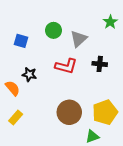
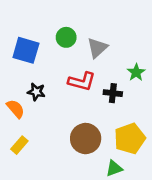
green star: (110, 22) -> (136, 72), moved
blue square: (21, 41) -> (26, 50), size x1.5
black cross: (100, 64) -> (113, 93), moved

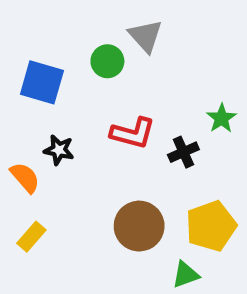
gray triangle: (97, 48) -> (145, 36), moved, turned -30
black cross: (113, 93) -> (183, 152), turned -30

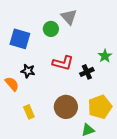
yellow rectangle: (31, 237) -> (29, 112), moved, turned -64

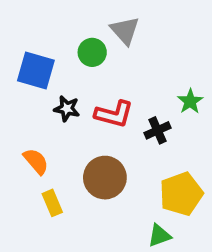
black star: (28, 71) -> (67, 109), moved
orange semicircle: (12, 84) -> (36, 161), moved
brown circle: (66, 107) -> (105, 178), moved

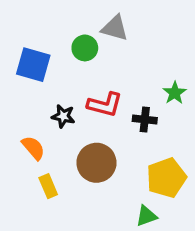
gray triangle: (125, 31) -> (115, 28), turned -32
black star: (67, 109) -> (63, 116), moved
black cross: (158, 130) -> (145, 120), turned 30

